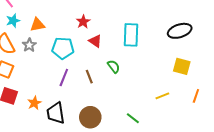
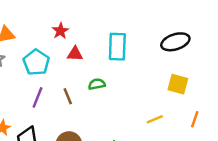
red triangle: (95, 41) -> (75, 54), turned -32
cyan pentagon: (63, 48) -> (36, 62), turned 30
green semicircle: (114, 66) -> (97, 84), turned -64

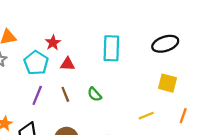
red star: (60, 31) -> (53, 43), moved
red triangle: (75, 54) -> (68, 64), moved
green semicircle: (97, 84) -> (94, 94), moved, turned -120

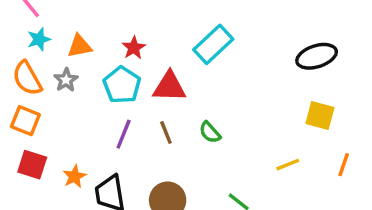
red star: (53, 43) -> (134, 48), moved
cyan rectangle: (111, 48) -> (213, 44), moved, turned 45
red triangle: (68, 64) -> (169, 87), size x1.5

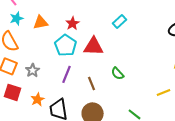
cyan rectangle: (213, 44) -> (120, 21), size x0.6
gray star: (66, 80) -> (33, 70), moved
brown line: (166, 132) -> (92, 83), moved

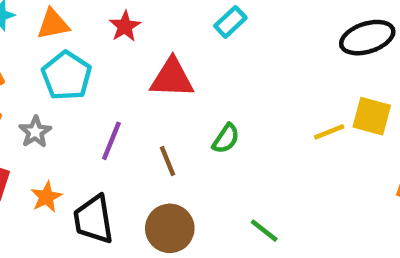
cyan pentagon: (66, 45) -> (67, 76), moved
green semicircle: (118, 73) -> (226, 139), turned -104
yellow line: (164, 92) -> (329, 132), moved

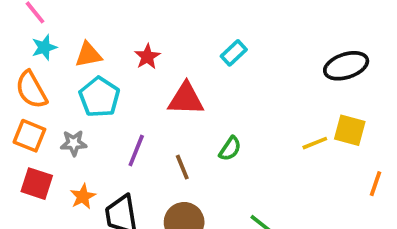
gray star: (35, 132) -> (74, 143), turned 30

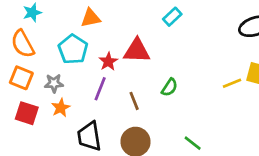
orange triangle: (88, 55) -> (91, 18), moved
red star: (147, 57) -> (108, 62), moved
orange star: (83, 196) -> (61, 108), moved

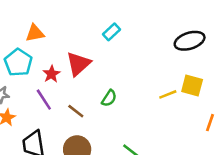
red triangle: (137, 51) -> (78, 64), turned -44
purple line: (100, 89) -> (44, 100), turned -55
brown line: (134, 101) -> (76, 111), turned -30

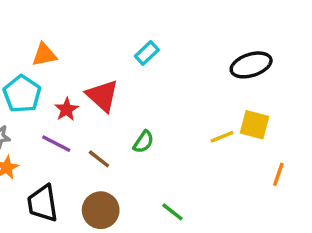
red triangle: (78, 64) -> (102, 96), turned -36
purple line: (44, 100) -> (56, 144), turned -30

